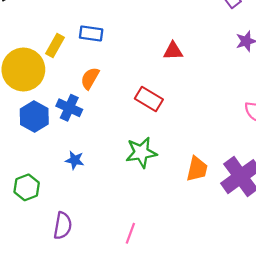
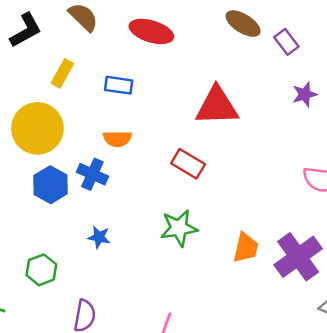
yellow rectangle: (55, 45) -> (62, 73), moved
red triangle: (173, 51) -> (217, 106), size x1.8
orange semicircle: (90, 78) -> (117, 139), turned -120

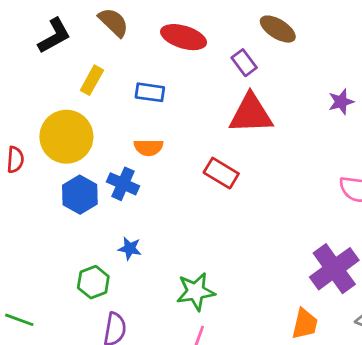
purple rectangle: (286, 42) -> (244, 63), moved
green star: (179, 228) -> (196, 292), moved
orange trapezoid: (246, 248) -> (305, 324), moved
green hexagon: (41, 270) -> (93, 282), moved

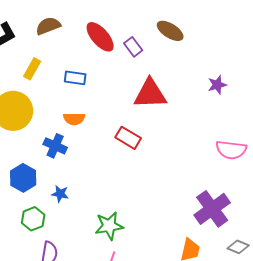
brown semicircle: (114, 22) -> (48, 26), turned -65
red ellipse: (184, 37) -> (100, 37), turned 32
purple rectangle: (244, 63) -> (133, 47), moved
blue hexagon: (80, 195) -> (23, 178), moved

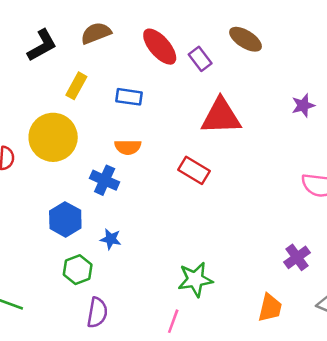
purple cross: (212, 209) -> (297, 257), size x0.6
green star: (109, 226) -> (195, 279), moved

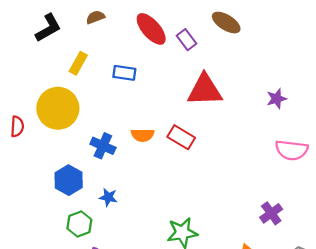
brown semicircle: (96, 33) -> (95, 17), size x0.7
purple star: (303, 105) -> (277, 99), moved
orange semicircle: (128, 147) -> (143, 135), moved

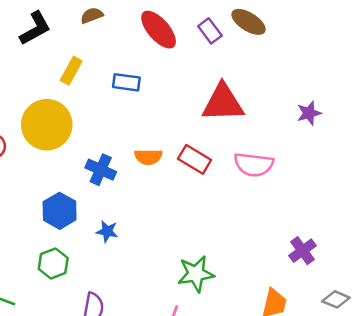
purple rectangle: (187, 40) -> (210, 31), moved
pink semicircle: (292, 150) -> (254, 165), moved
green hexagon: (79, 224) -> (53, 264), moved

